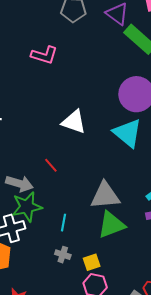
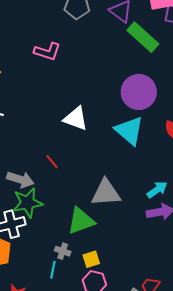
cyan line: (64, 223) -> (53, 270), moved
green triangle: (111, 225) -> (81, 221), moved

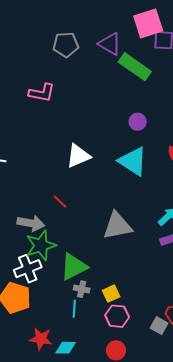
purple circle: (139, 92) -> (138, 122), size x0.5
white triangle: (76, 119) -> (78, 156), turned -36
green triangle: (81, 221) -> (74, 267), moved

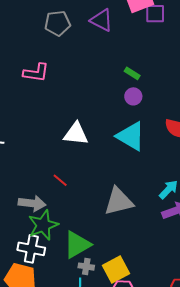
green rectangle: (135, 67) -> (132, 73), moved, size x0.5
white triangle: (78, 156) -> (76, 134), turned 32
white cross: (28, 269) -> (31, 249), turned 36
yellow square: (111, 294) -> (116, 269), size x1.5

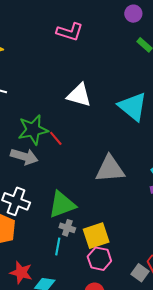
pink L-shape: (36, 73) -> (70, 32), moved
purple circle: (133, 96) -> (133, 14), moved
green star: (43, 225) -> (33, 130), moved

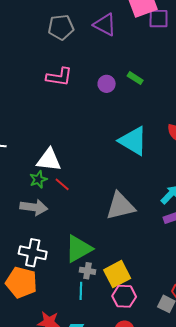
purple circle: (133, 14) -> (107, 84), moved
white triangle: (79, 95) -> (49, 160), moved
green star: (33, 130) -> (38, 179), size x0.6

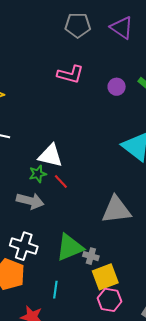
gray cross: (87, 271) -> (91, 256), moved
cyan line: (81, 291) -> (55, 290), moved

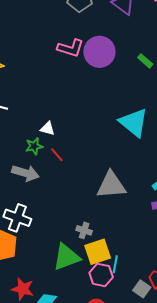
purple circle: (117, 87) -> (99, 52), moved, size x1.8
white triangle: (50, 156) -> (48, 129), size x0.6
green triangle: (70, 247) -> (66, 257), moved
cyan line: (55, 290) -> (115, 264), moved

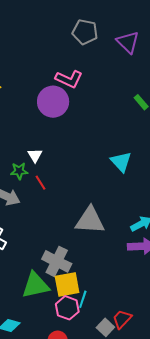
purple circle: (99, 52) -> (53, 102), moved
cyan triangle: (134, 123) -> (121, 162), size x0.7
white triangle: (48, 129) -> (35, 155), turned 35
gray cross: (84, 230) -> (57, 261), size x1.8

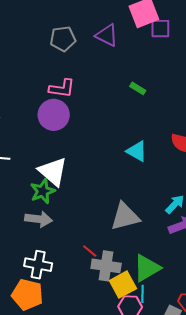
white triangle: (35, 155) -> (53, 172), size x2.0
green star: (19, 171) -> (43, 191), size x1.4
red line: (40, 183) -> (90, 251), moved
green triangle: (35, 285) -> (147, 268), moved

